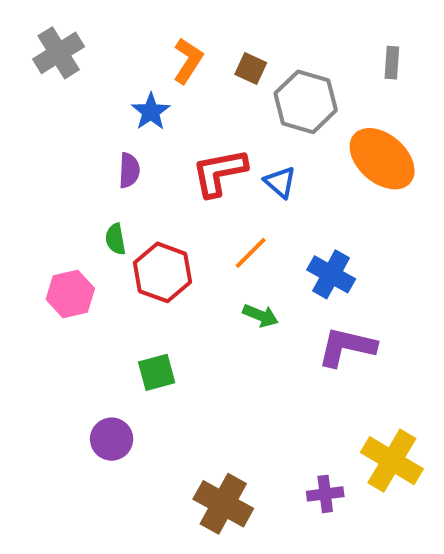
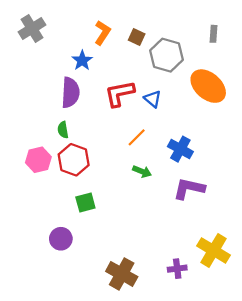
purple semicircle: (129, 170) -> (70, 92), size x1.6
red hexagon: (162, 272) -> (74, 160), moved

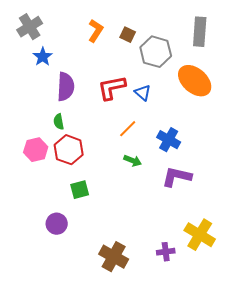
gray rectangle: (213, 34) -> (200, 32), size x1.8
blue star: (82, 60) -> (43, 57), moved

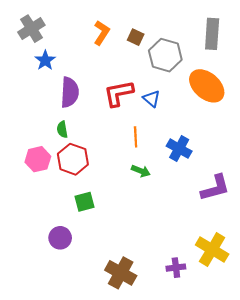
orange line: (128, 129) -> (136, 137), turned -48
purple L-shape: (177, 177) -> (215, 188), moved, turned 152

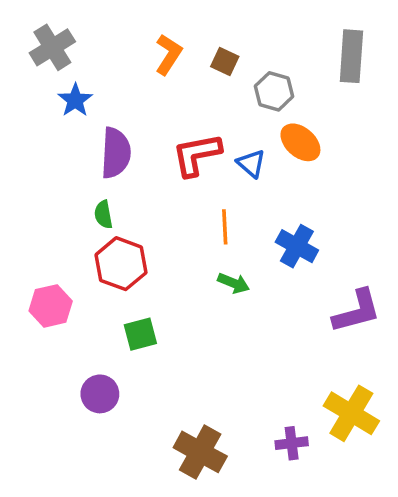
gray hexagon: (165, 55) -> (274, 91), size x0.7
orange ellipse: (207, 86) -> (300, 142), moved, size x0.7
pink hexagon: (38, 159) -> (51, 306), moved

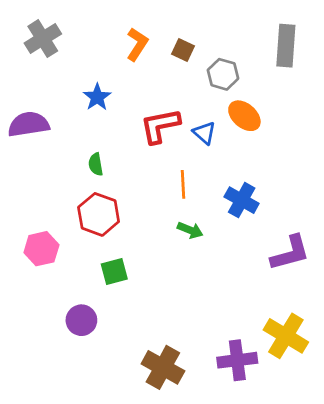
blue star: (75, 100) -> (97, 97), moved
purple semicircle: (116, 153) -> (29, 124), moved, turned -102
green semicircle: (103, 214) -> (96, 164), moved
purple cross: (292, 443) -> (237, 360), size x1.5

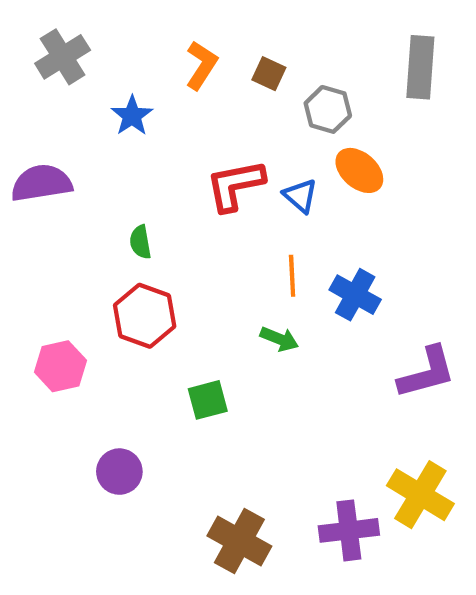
blue star: (97, 97) -> (132, 116), moved
orange line: (183, 184) -> (292, 276), moved
green square: (114, 272) -> (208, 400), moved

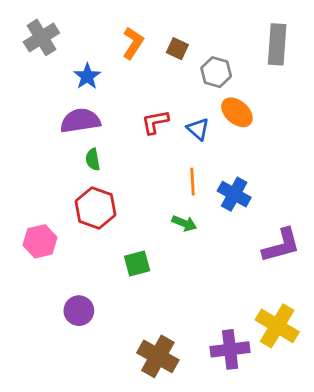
purple semicircle: (41, 183) -> (80, 121), moved
red L-shape: (235, 185) -> (155, 122), size x0.7

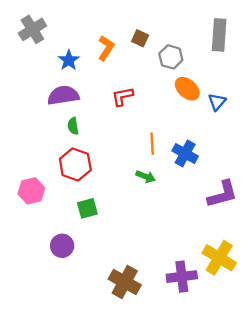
orange L-shape: (133, 43) -> (106, 48), moved
blue triangle: (198, 129) -> (217, 102), moved, turned 30
green square: (137, 263) -> (87, 208), moved

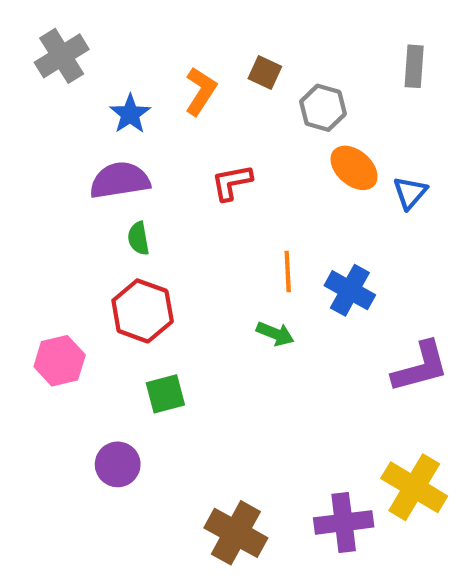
gray rectangle: (219, 35) -> (414, 66), size x0.7

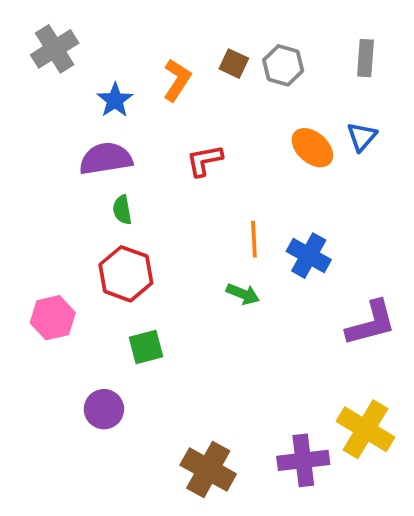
gray hexagon: (323, 108) -> (283, 65), moved
blue triangle: (410, 193) -> (362, 137), moved

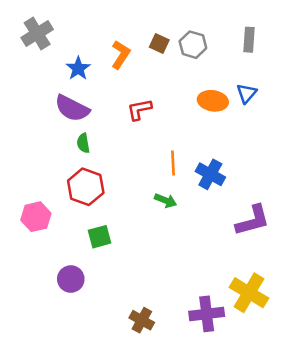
orange ellipse: (312, 148) -> (213, 101), turned -32
purple semicircle: (106, 159) -> (72, 108), turned -144
brown cross: (208, 469) -> (142, 320), size x0.7

